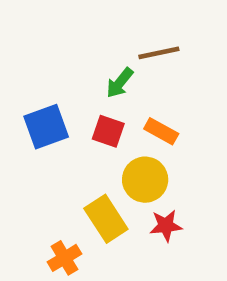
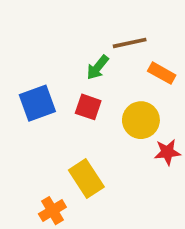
orange rectangle: (161, 131) -> (162, 73), moved
yellow circle: (145, 180) -> (141, 120), moved
red star: (166, 226) -> (167, 152), moved

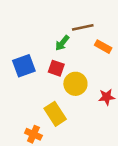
yellow circle: (141, 120) -> (75, 84), moved
orange cross: (52, 211) -> (33, 134), turned -35

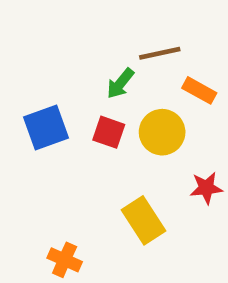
yellow circle: (75, 84) -> (162, 132), moved
yellow rectangle: (55, 114) -> (144, 220), moved

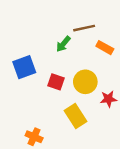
red square: (109, 132) -> (56, 82), moved
yellow circle: (162, 132) -> (85, 82), moved

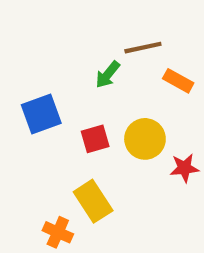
red square: (56, 82) -> (95, 139), turned -35
yellow rectangle: (76, 116) -> (93, 201), moved

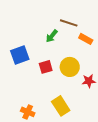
brown line: (143, 48) -> (69, 23), turned 30
yellow rectangle: (93, 201) -> (61, 106), moved

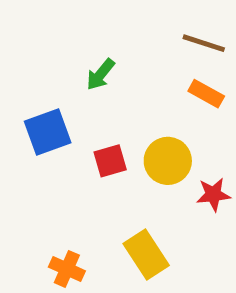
brown line: (69, 23) -> (204, 43), moved
green arrow: (52, 36) -> (101, 74), moved

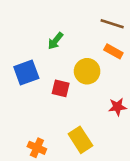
red square: (110, 161) -> (61, 88), turned 30
yellow circle: (168, 161) -> (87, 71), moved

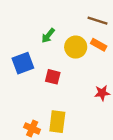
yellow circle: (87, 71) -> (76, 47), moved
yellow rectangle: (80, 140) -> (57, 122), moved, turned 40

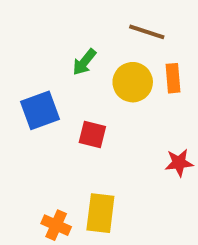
brown line: (97, 21) -> (147, 32), moved
orange rectangle: (99, 45) -> (173, 78), turned 56

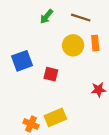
green arrow: (84, 62) -> (46, 16), moved
yellow rectangle: (100, 213) -> (55, 117), turned 60

